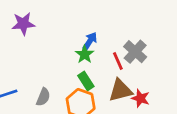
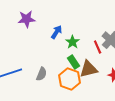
blue arrow: (90, 41) -> (57, 32), moved
brown triangle: (121, 90) -> (89, 69), moved

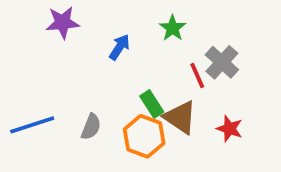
green star: (73, 42) -> (173, 28), moved
brown triangle: (89, 69) -> (180, 117), turned 48

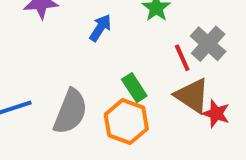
brown triangle: (180, 117) -> (192, 96), moved
gray semicircle: (91, 127) -> (70, 112), size x1.6

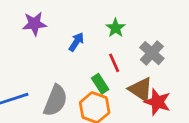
red line: (182, 58) -> (114, 63), moved
red star: (216, 114) -> (157, 102), size x1.4

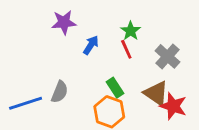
purple star: (34, 24) -> (64, 22), moved
red line: (114, 63) -> (126, 49), moved
gray semicircle: (55, 101) -> (60, 92), moved, size x0.7

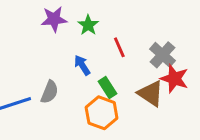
green star: (131, 31) -> (88, 25), moved
blue arrow: (91, 45) -> (82, 65), moved, turned -66
red star: (173, 106) -> (174, 79), moved

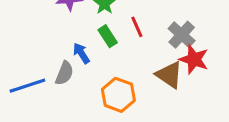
blue arrow: (82, 65) -> (81, 53), moved
green rectangle: (107, 87) -> (108, 36), moved

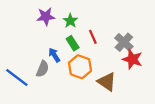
brown triangle: (169, 75) -> (107, 82), moved
blue line: (27, 86) -> (17, 77), turned 55
orange hexagon: (118, 95) -> (80, 67), moved

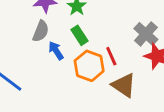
red line: (93, 37) -> (111, 56), moved
gray semicircle: (43, 69) -> (41, 31), moved

